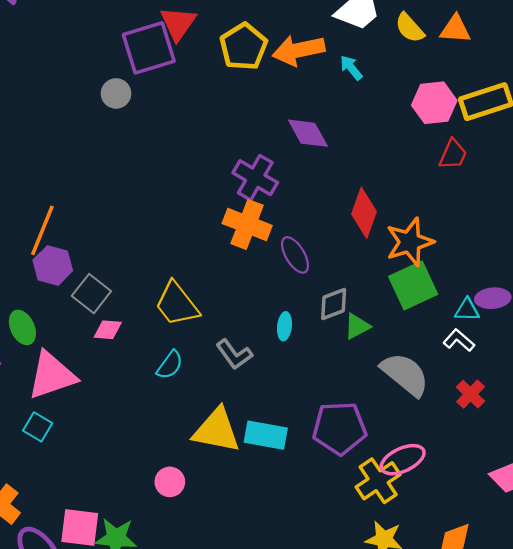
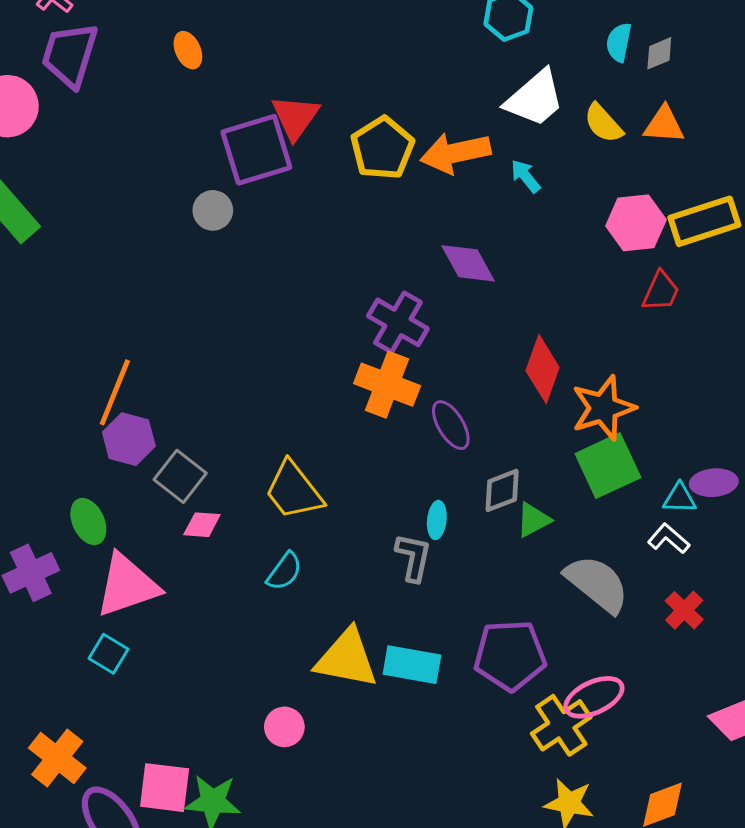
gray L-shape: (234, 354) -> (413, 557), moved, turned -132

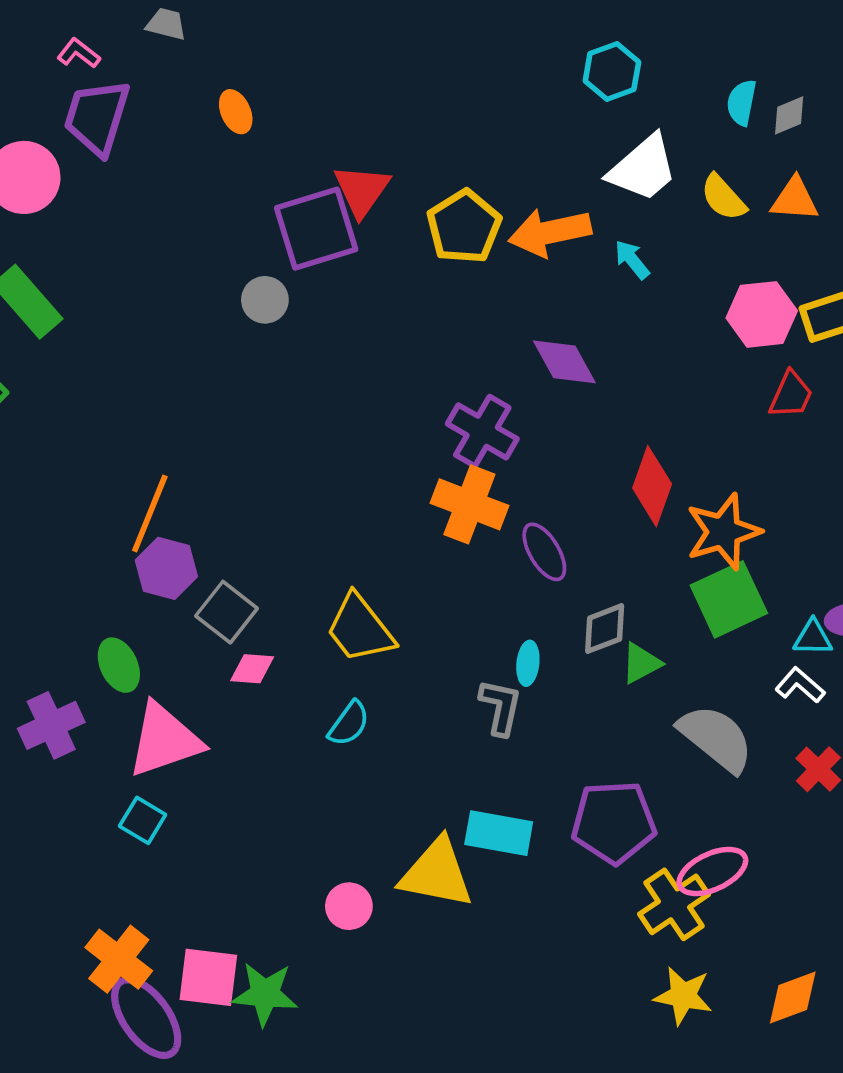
yellow triangle: (347, 658) -> (437, 873), moved
orange cross: (57, 758) -> (119, 959), moved

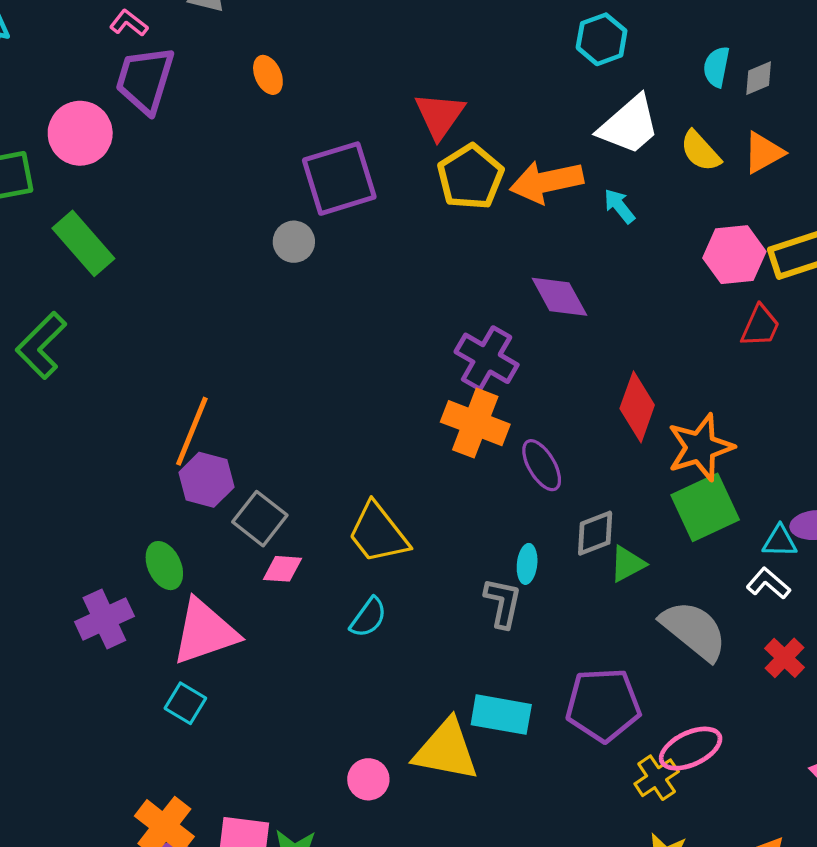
red triangle: (362, 190) -> (440, 115), moved
orange triangle: (795, 199) -> (763, 153), turned -33
yellow cross: (674, 904) -> (657, 778), size x0.7

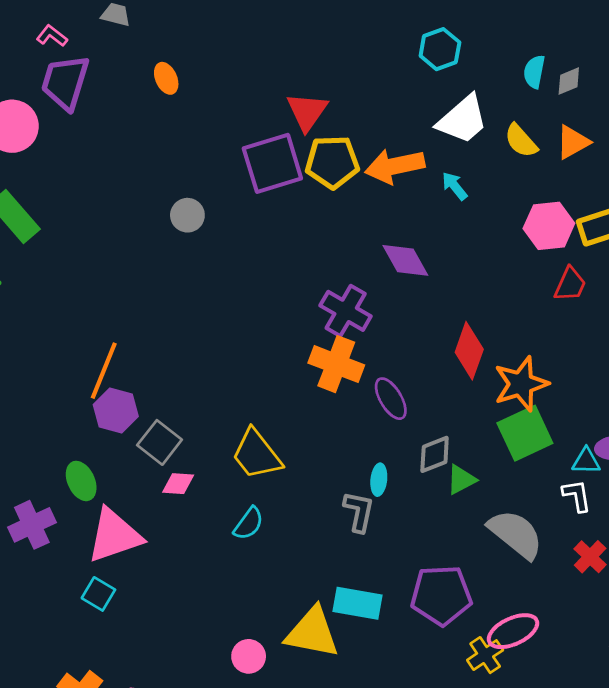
yellow pentagon: (470, 177) -> (332, 162), turned 30
purple square: (339, 179) -> (272, 163), moved
white L-shape: (768, 583) -> (577, 496), turned 40

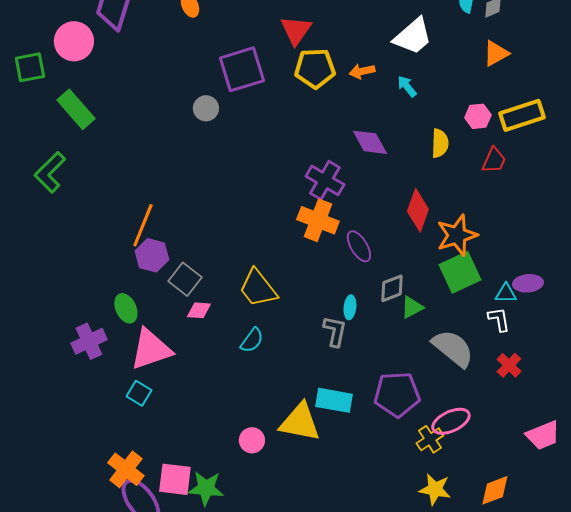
yellow semicircle: (521, 141) -> (440, 143), moved, turned -136
purple square: (272, 163) -> (242, 69), moved
orange arrow: (395, 166) -> (362, 71), size x0.6
pink hexagon: (549, 226) -> (478, 116), size x0.7

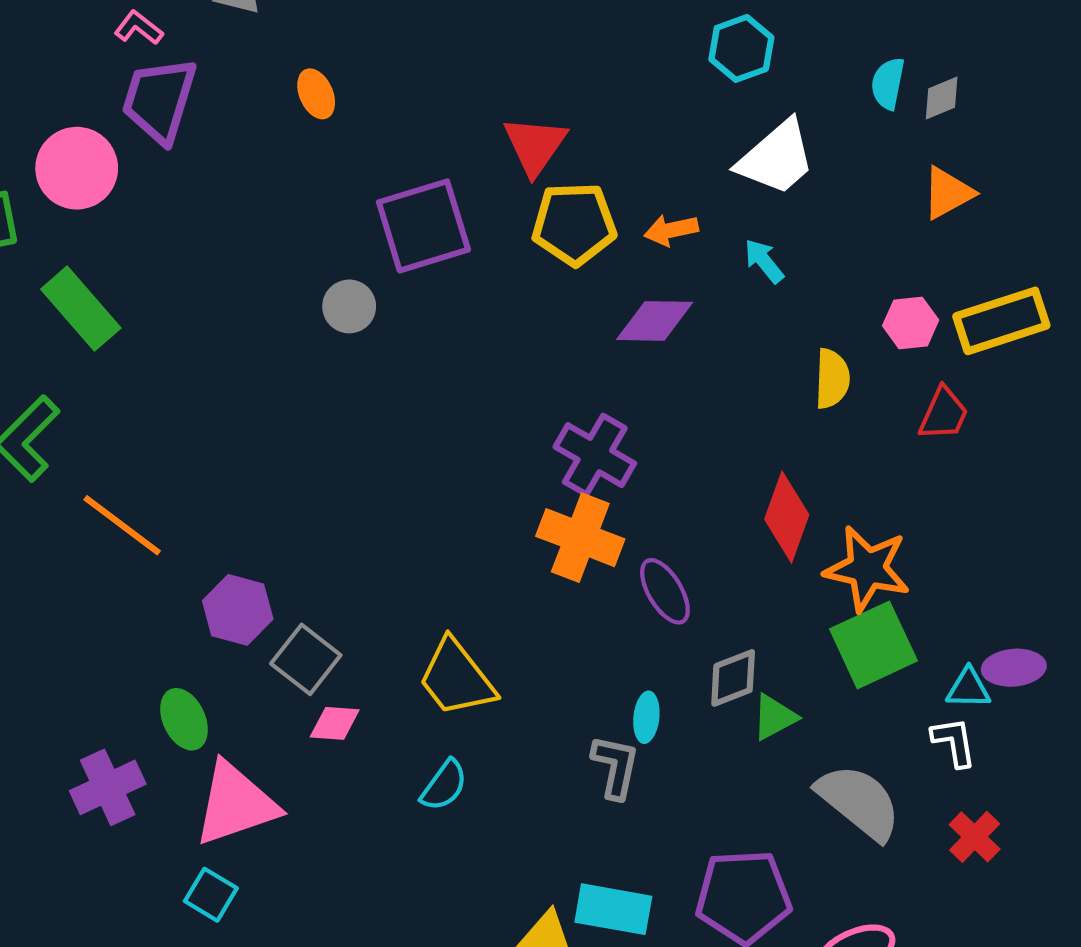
purple diamond: (370, 142) -> (655, 321), moved, turned -60
orange line: (143, 225) -> (122, 525), moved, turned -75
orange star: (457, 235) -> (867, 569), turned 30

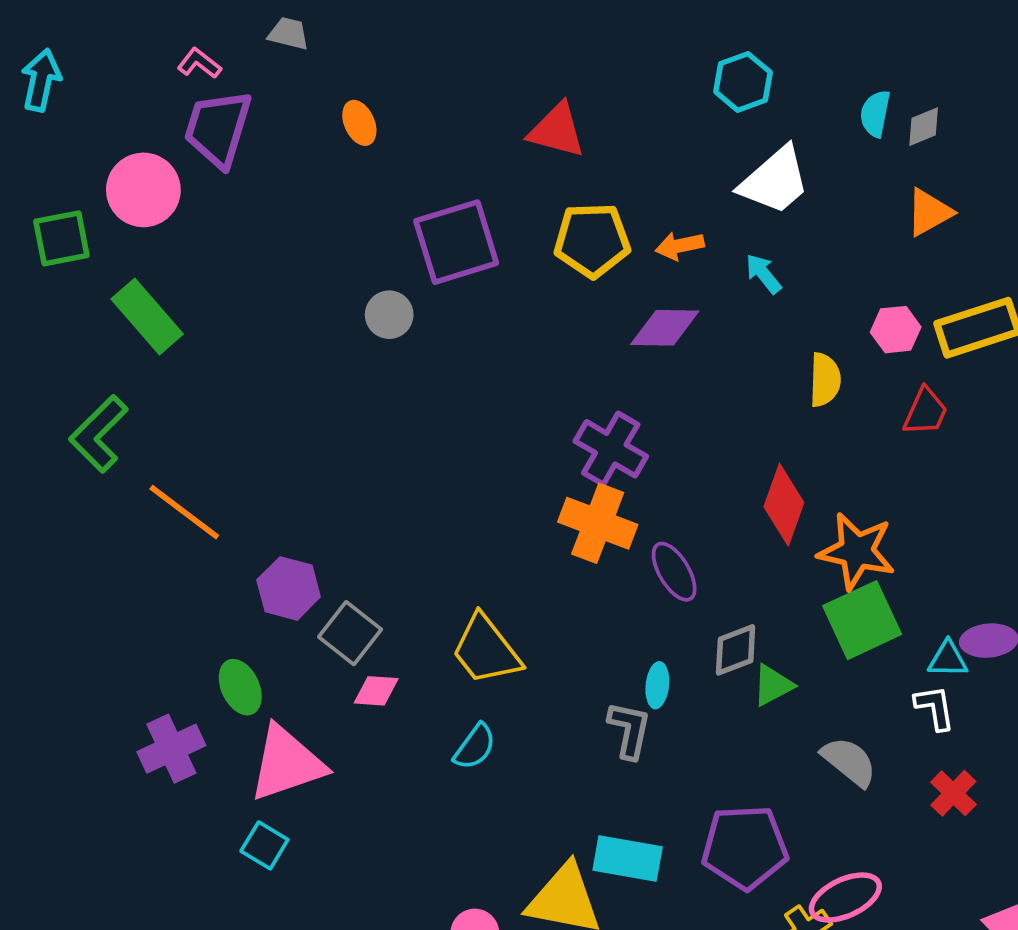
red triangle: (535, 145) -> (557, 130), moved, turned -50
gray semicircle: (859, 802) -> (849, 762), size x0.7

